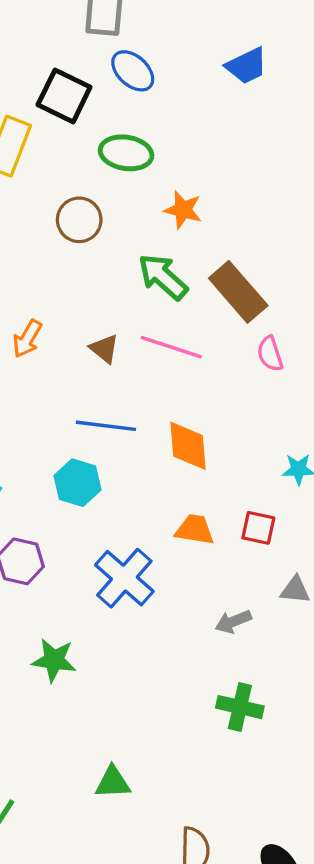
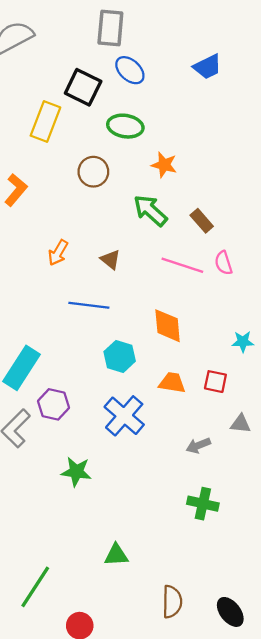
brown rectangle: (238, 292) -> (202, 221), size x0.6
pink line: (171, 347) -> (182, 265), moved
blue line: (106, 426) -> (89, 305), moved
cyan hexagon: (77, 483) -> (120, 356), moved

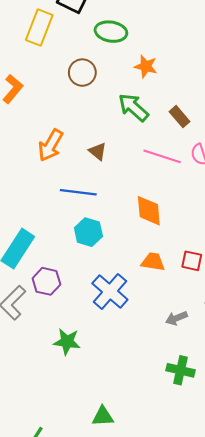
orange arrow: (58, 253) -> (51, 145), size x1.4
cyan hexagon: (120, 356) -> (88, 232), moved

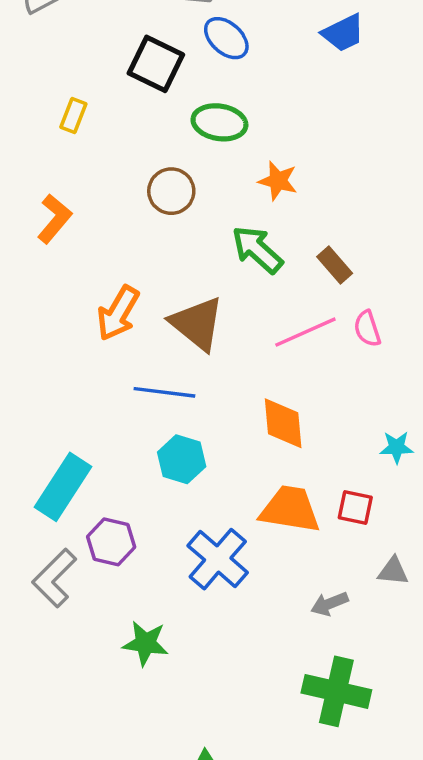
yellow rectangle: (39, 28) -> (73, 115), moved, size x0.6
brown triangle: (98, 151) -> (197, 324), size x1.8
pink line: (162, 156) -> (305, 332), turned -42
orange trapezoid: (153, 262) -> (290, 509), size x1.5
green cross: (181, 370) -> (336, 691), size x1.4

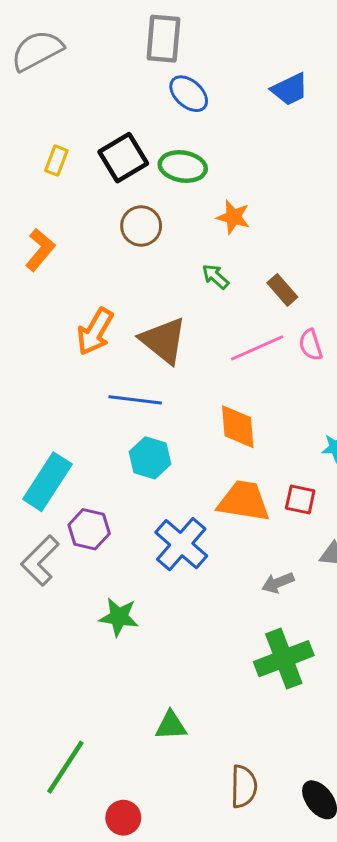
black square: (156, 64) -> (123, 158), moved, turned 33
green arrow: (257, 250) -> (215, 277), size x0.6
green cross: (336, 691) -> (284, 659), turned -34

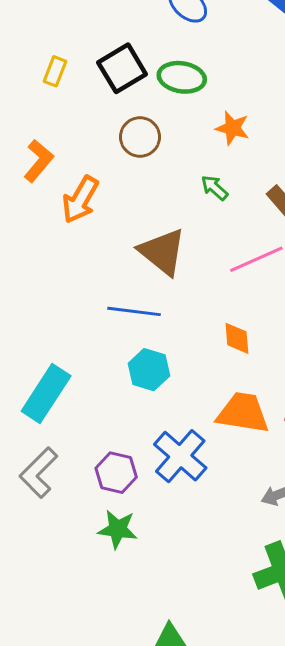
orange arrow: (95, 332) -> (80, 200), moved
orange diamond: (238, 427) -> (237, 338), size x0.7
purple hexagon: (89, 529) -> (116, 473), moved

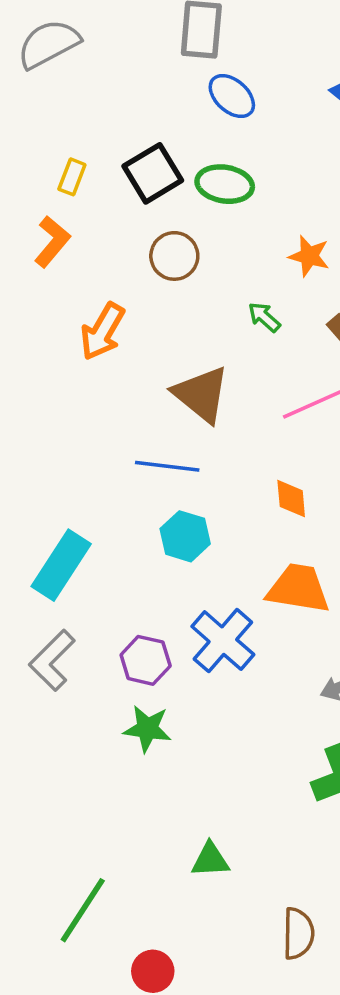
orange star: (232, 128) -> (309, 256), moved
orange L-shape: (39, 161) -> (52, 242), moved

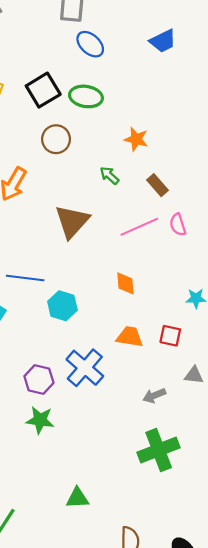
brown triangle: (201, 394) -> (72, 221), turned 33
blue line: (167, 466) -> (25, 278), moved
orange trapezoid: (298, 588) -> (130, 337), size x0.7

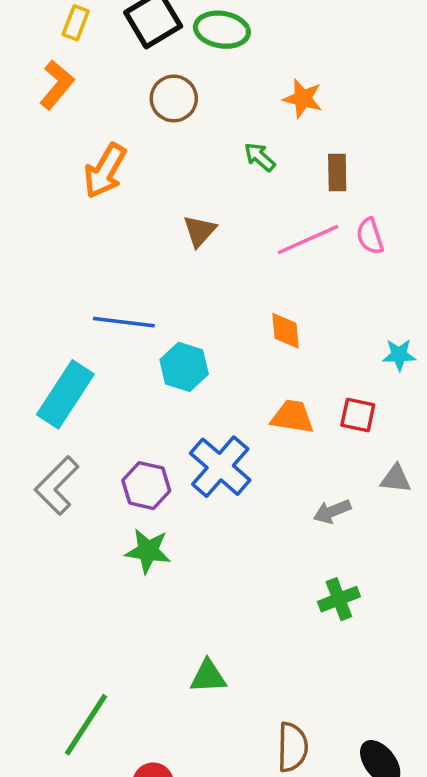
brown rectangle: (157, 185) -> (337, 172), turned 40
brown triangle: (72, 221) -> (200, 231), size x0.6
green cross: (159, 450) -> (339, 599), size x0.6

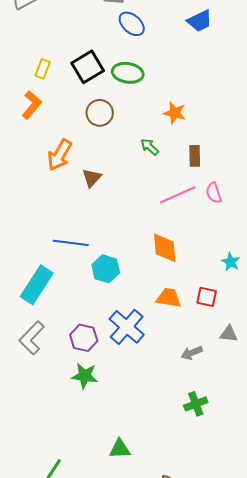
brown triangle: (200, 231) -> (92, 178), moved
orange diamond: (286, 331) -> (165, 248), size x1.4
cyan star: (399, 355) -> (231, 262), turned 30

